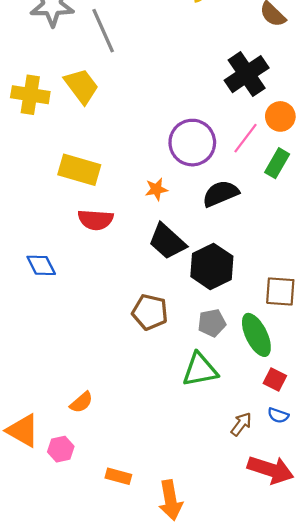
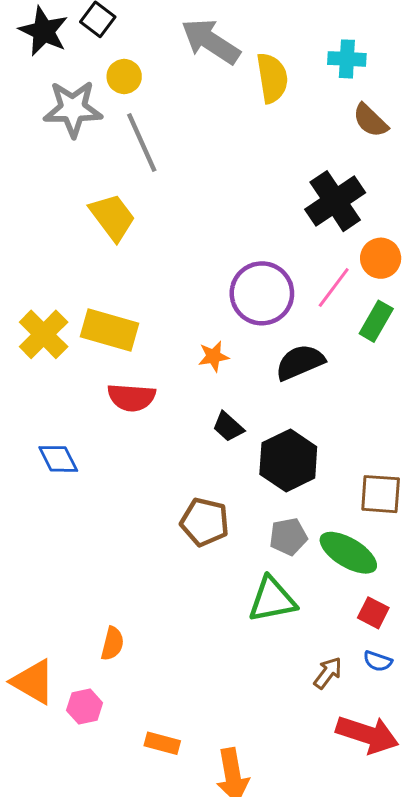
yellow cross: (30, 95) -> (44, 334), moved, turned 36
black trapezoid: (167, 241) -> (228, 427), size x0.6
green ellipse: (256, 335) -> (348, 553), turned -33
orange semicircle: (81, 402) -> (112, 644), turned -35

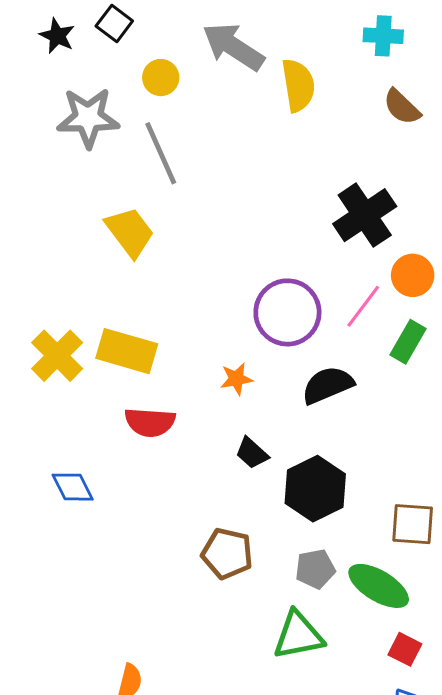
black star: (44, 31) -> (57, 36), size x0.7
cyan cross: (347, 59) -> (383, 36), moved
yellow circle: (124, 77) -> (161, 78), moved
brown semicircle: (370, 120) -> (402, 107), moved

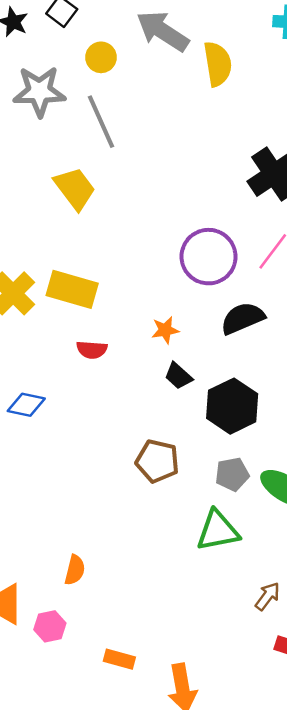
orange star: (236, 379) -> (165, 330), moved
red semicircle: (150, 422) -> (92, 350), size x0.7
blue diamond: (73, 487) -> (26, 405), turned -51

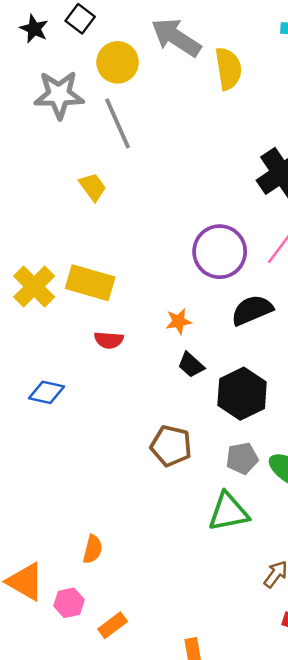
yellow circle: (101, 57) -> (118, 62), size x1.4
yellow trapezoid: (75, 188) -> (93, 187), size x0.7
orange rectangle: (119, 659) -> (113, 625), moved, turned -52

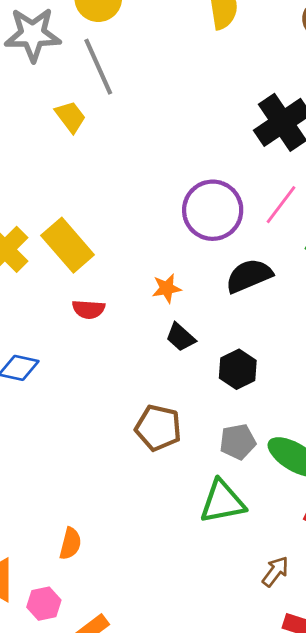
yellow trapezoid: (93, 187) -> (70, 117), moved
yellow rectangle: (90, 283) -> (68, 245), turned 33
black hexagon: (242, 394) -> (238, 369), size x0.7

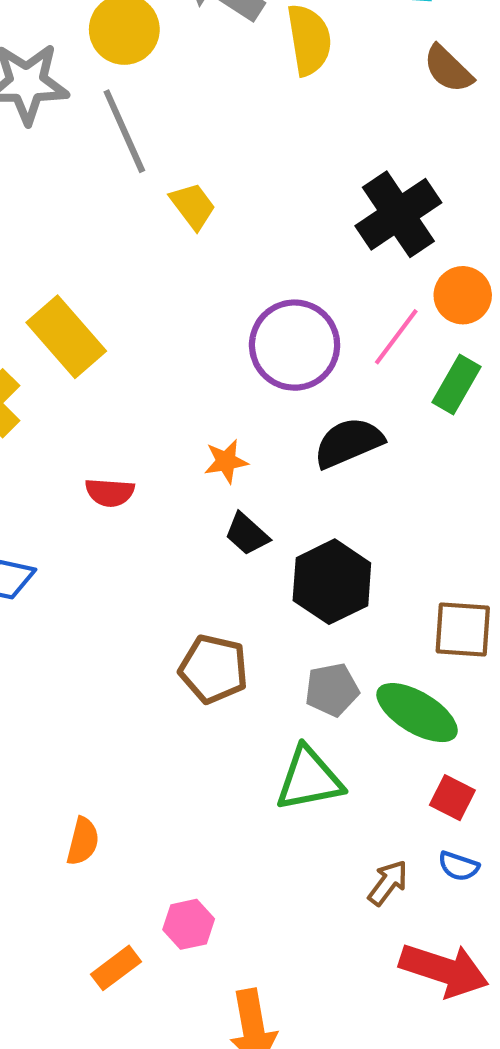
yellow trapezoid: (70, 117) -> (193, 206), moved
yellow rectangle: (68, 245) -> (66, 337), moved
black hexagon: (238, 369) -> (332, 582), size x1.4
pink hexagon: (44, 604) -> (189, 924), moved

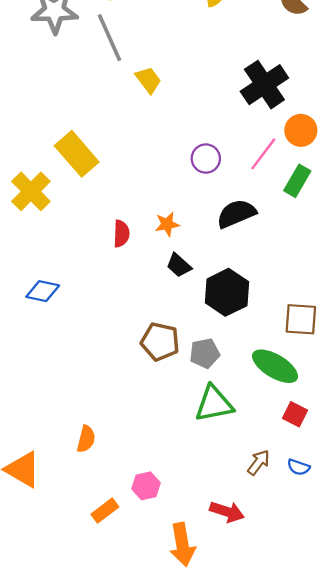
purple circle: (295, 345) -> (206, 159), size x0.6
red semicircle: (110, 492) -> (121, 234), moved, turned -92
gray pentagon: (332, 690) -> (205, 353), moved
blue semicircle: (459, 866) -> (299, 467), moved
red arrow: (444, 970) -> (227, 512), moved, size x0.7

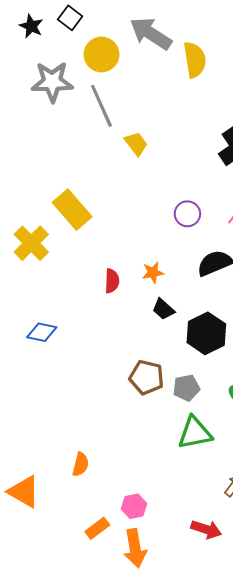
orange arrow: (182, 545) -> (135, 548), moved

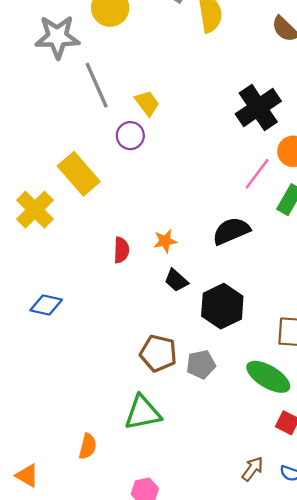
gray line: (101, 106) -> (97, 85), moved
purple circle: (187, 214) -> (130, 136), moved
green triangle: (195, 433) -> (143, 413), moved
orange triangle: (24, 492) -> (27, 476), size x0.7

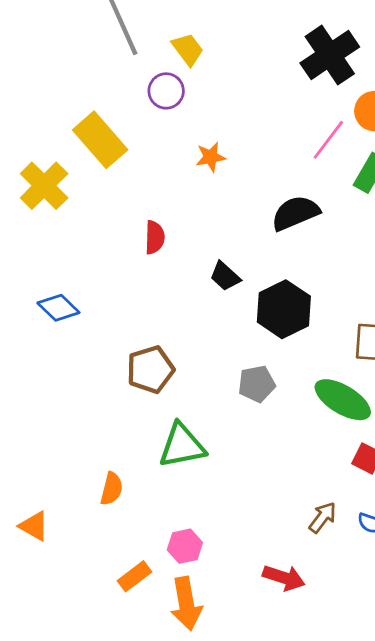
orange star: (165, 241) -> (211, 157), moved
blue diamond: (46, 305) -> (58, 308), turned 32
brown pentagon: (158, 353) -> (150, 370), moved, turned -30

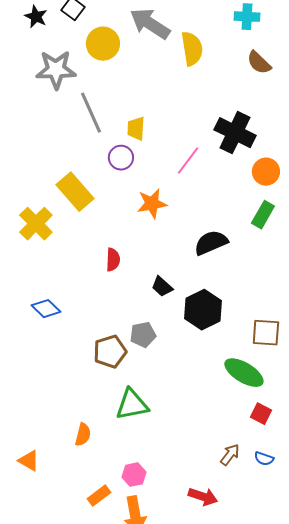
yellow trapezoid: (188, 49) -> (136, 129), turned -140
black cross: (330, 55) -> (235, 133), turned -30
pink line: (328, 140) -> (188, 161), moved
orange star: (211, 157) -> (152, 204), size x1.4
gray pentagon: (257, 384) -> (143, 335), moved

